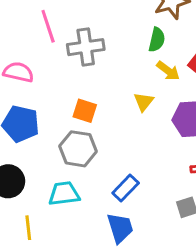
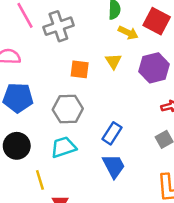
orange square: (85, 111) -> (80, 69), moved

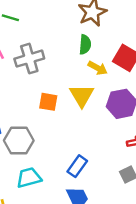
yellow triangle: (113, 61) -> (82, 95), size x1.5
gray hexagon: (68, 109) -> (19, 141), moved

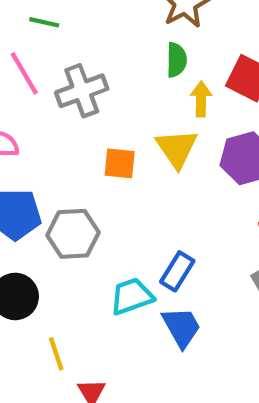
yellow arrow: (98, 68) -> (201, 99), turned -114
cyan trapezoid: (29, 178) -> (132, 296), moved

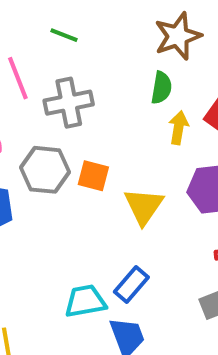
green line: (44, 22) -> (64, 35), moved
yellow triangle: (177, 148) -> (144, 206), moved
gray hexagon: (73, 234) -> (45, 170), moved

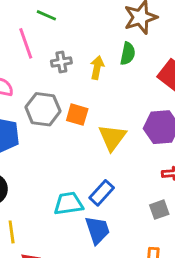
green line: (64, 35) -> (46, 15), moved
gray cross: (69, 103) -> (61, 62), size x0.6
yellow arrow: (179, 128) -> (97, 68), moved

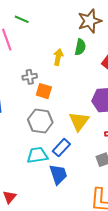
gray cross: (61, 62) -> (30, 77), moved
gray hexagon: (43, 109) -> (40, 121), moved
yellow triangle: (112, 137) -> (79, 121), moved

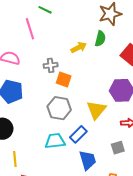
yellow arrow: (58, 57) -> (79, 47), turned 49
blue trapezoid: (58, 174) -> (88, 160), moved

